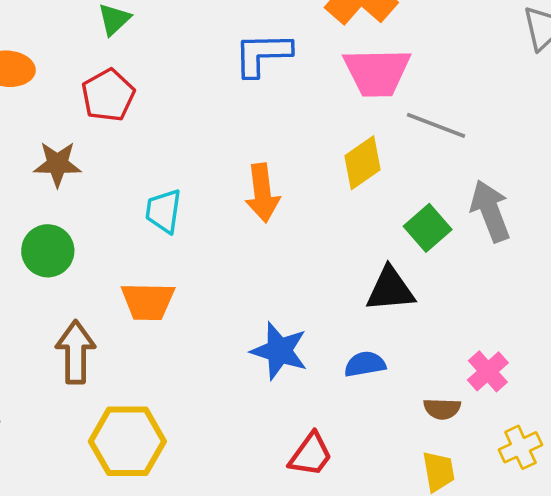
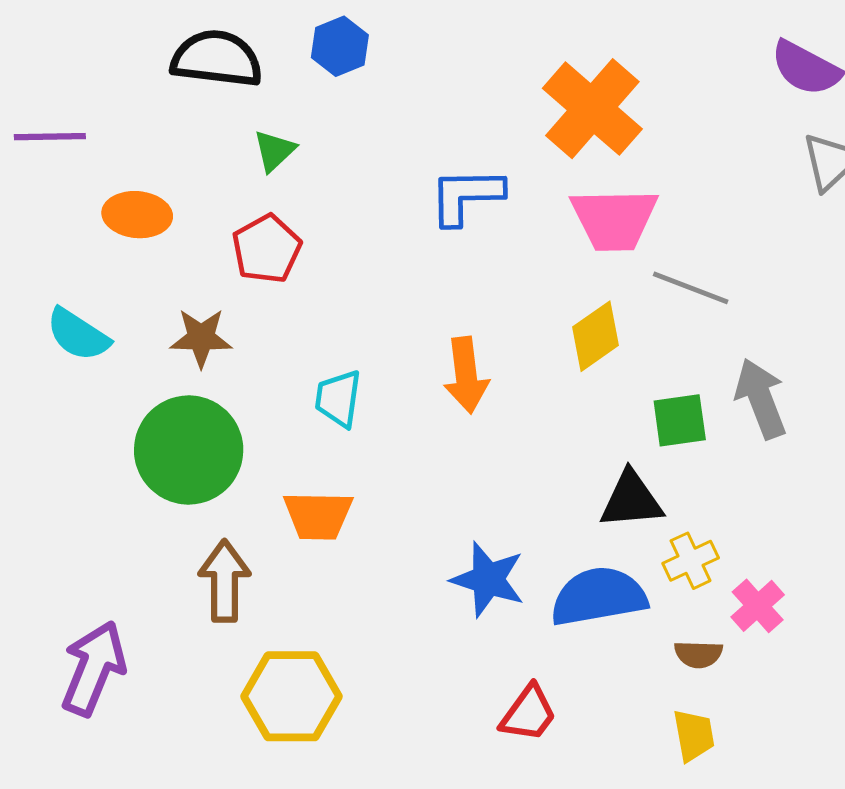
green square: (428, 228) -> (680, 420), turned 33
green circle: (48, 251) -> (189, 450), size x1.6
blue semicircle: (365, 364) -> (599, 597), size x1.8
yellow cross: (520, 447) -> (691, 561), moved

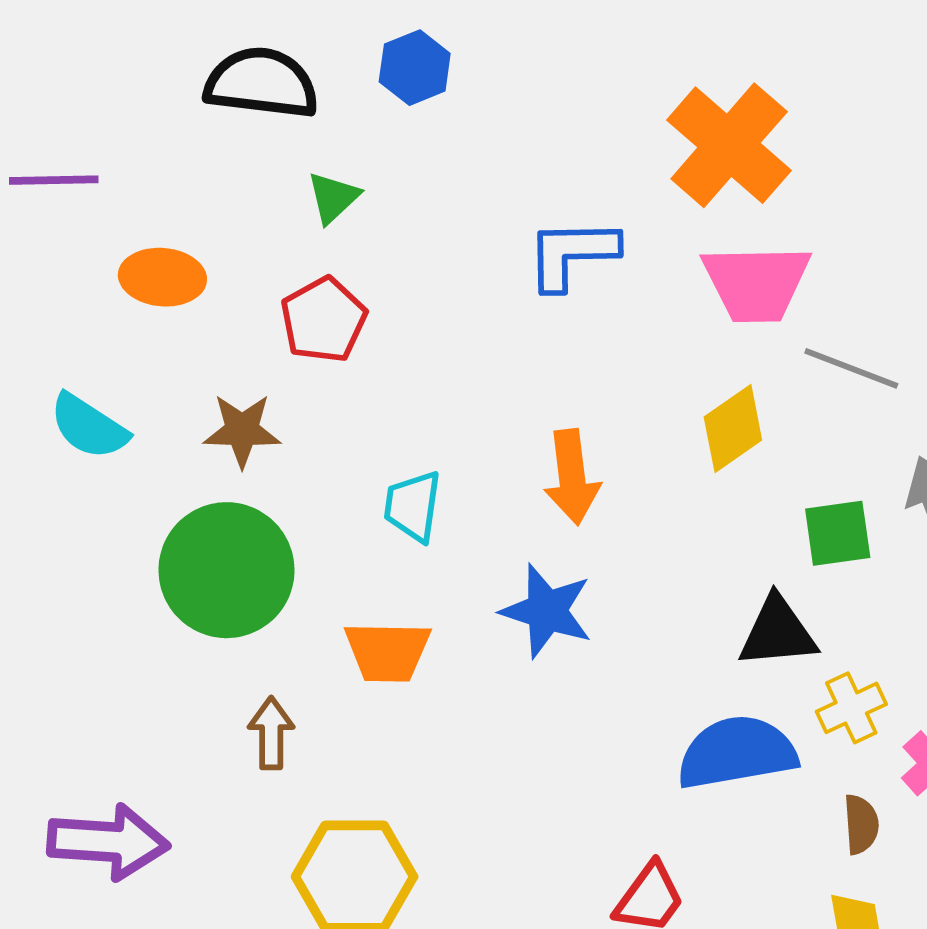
blue star: (488, 579) -> (547, 611), moved
brown arrow: (224, 581) -> (271, 733), size x0.7
brown semicircle: (698, 654) -> (861, 824), turned -96
purple arrow: (94, 668) -> (108, 842), turned 72

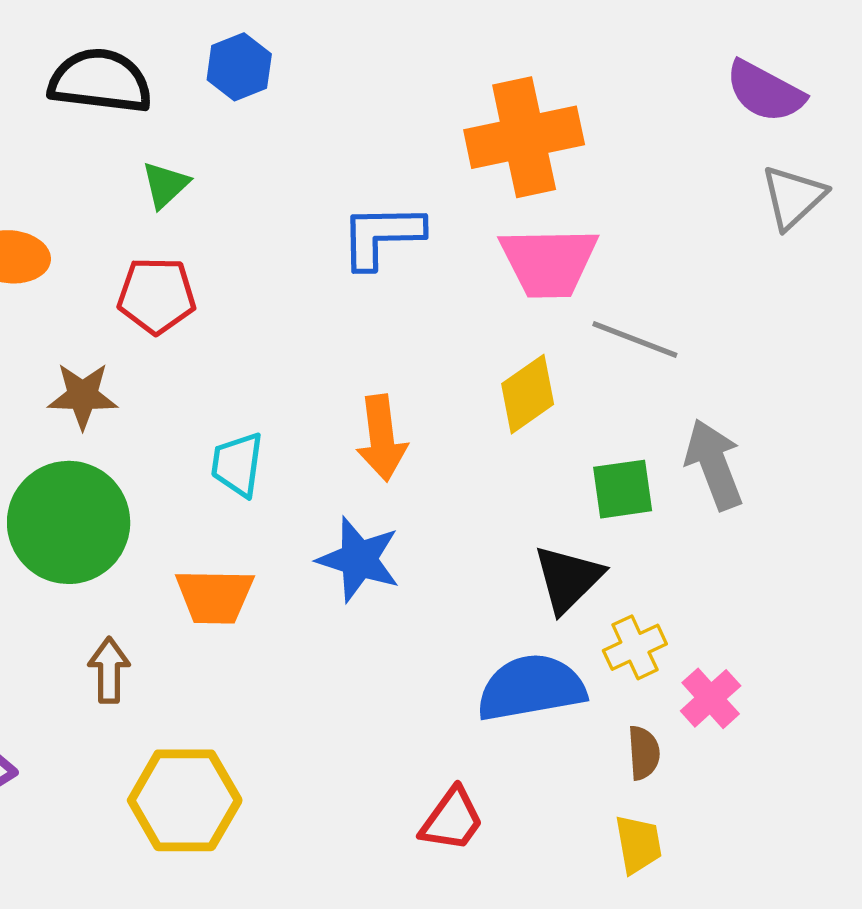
orange cross: (729, 145) -> (524, 137), turned 37
red pentagon: (324, 320) -> (157, 296), turned 30
black triangle: (778, 632) -> (568, 579), turned -40

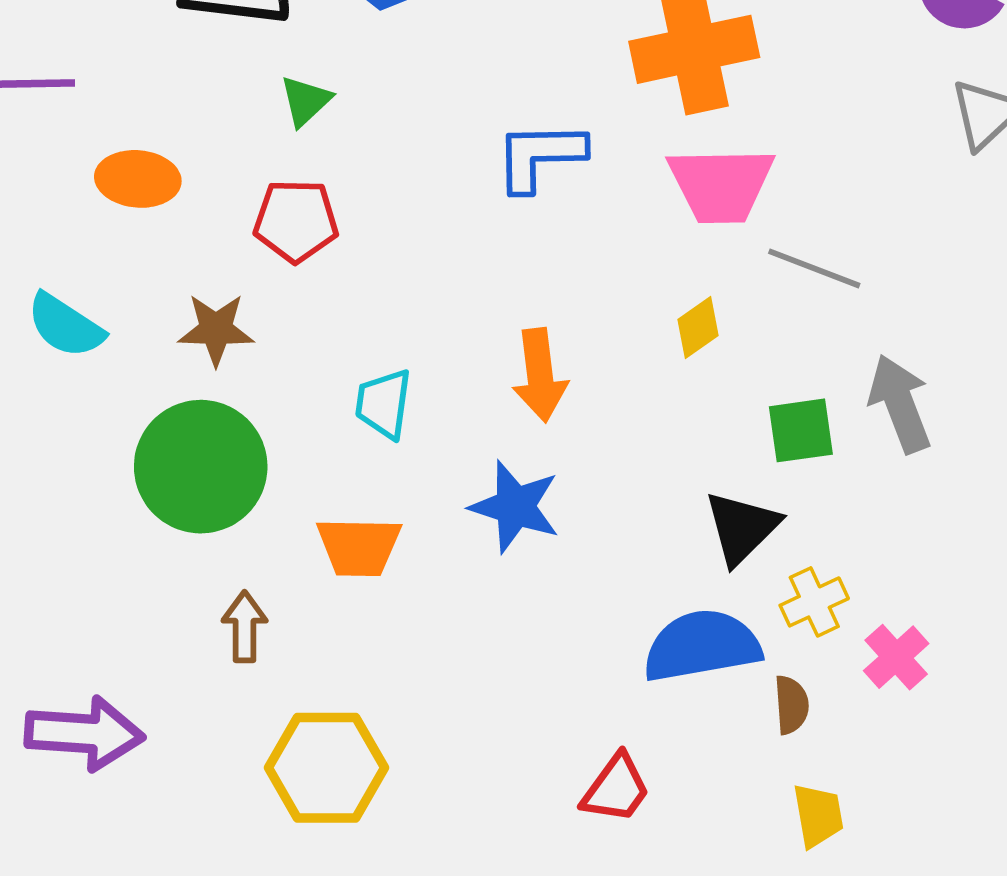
yellow diamond: (528, 394) -> (698, 328), size x0.7
brown semicircle: (644, 753) -> (791, 705), moved

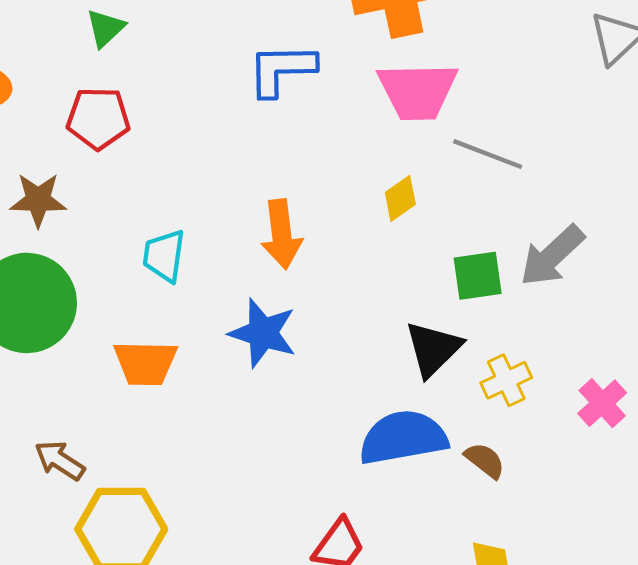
gray arrow: (900, 404) -> (552, 256), turned -112
yellow cross: (814, 602) -> (506, 380), moved
brown arrow: (245, 627) -> (60, 460), moved, turned -57
pink cross: (896, 657) -> (602, 403), moved
brown semicircle: (791, 705) -> (485, 460), moved, turned -48

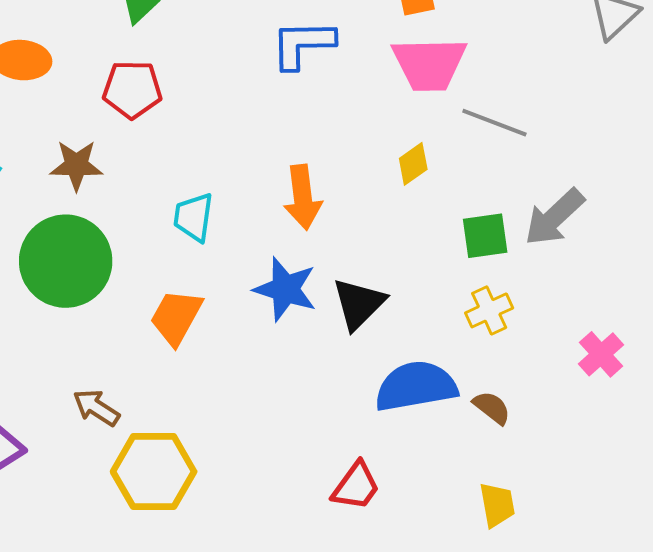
black triangle: (433, 349) -> (359, 304), moved
orange trapezoid: (146, 363) -> (176, 317), turned 118
yellow cross: (506, 380) -> (489, 310), moved

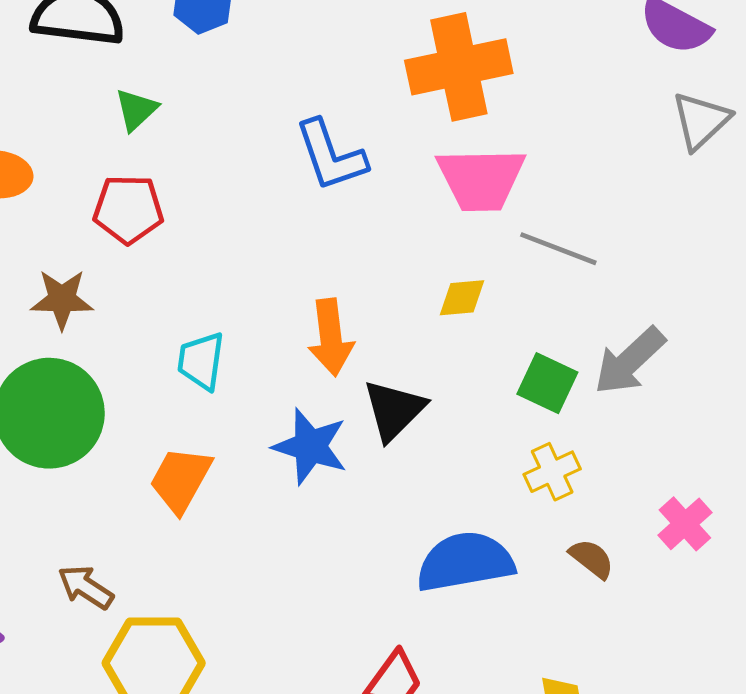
blue L-shape: (303, 44) -> (331, 155), turned -108
yellow diamond: (413, 164) -> (462, 298), turned 30
green square: (485, 236) -> (547, 383), turned 33
black triangle: (359, 304) -> (394, 410), moved
brown semicircle: (492, 408) -> (592, 559), moved

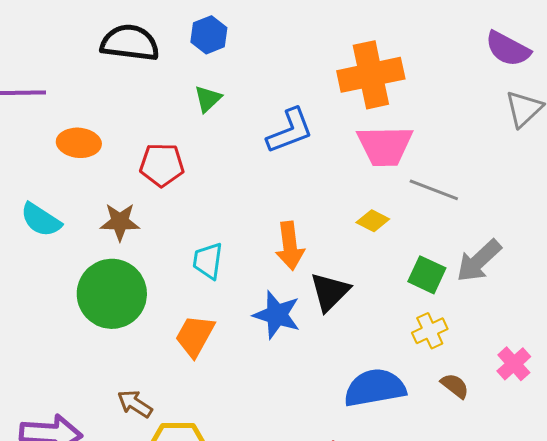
green triangle: (136, 110) -> (208, 99), moved
blue L-shape: (331, 155) -> (290, 131), turned -92
yellow diamond: (462, 298) -> (373, 221), turned 32

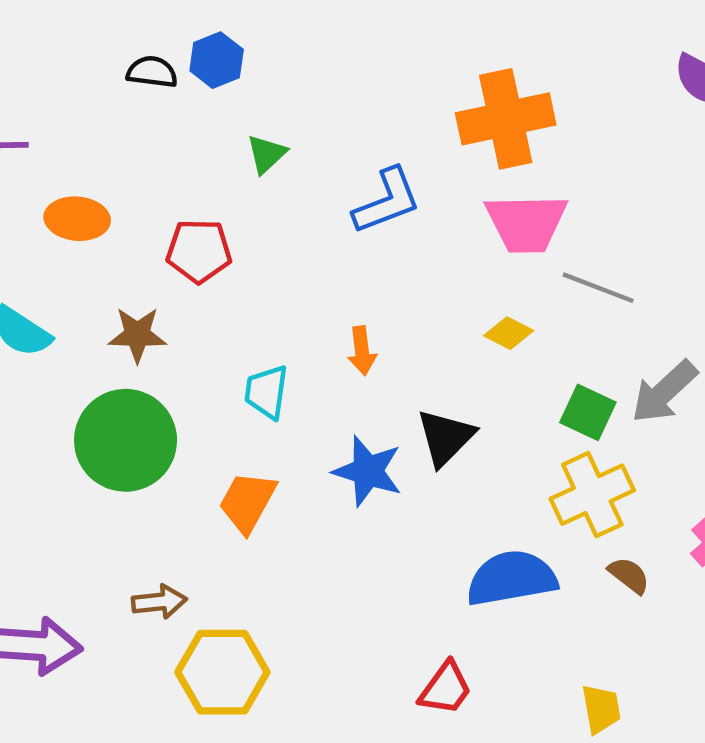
blue hexagon: (209, 35) -> (217, 60), moved
black semicircle: (130, 43) -> (152, 72), size x0.6
orange arrow: (290, 246) -> (362, 351), moved, size x0.7
yellow cross: (430, 331) -> (592, 495), size x1.6
brown arrow: (135, 404) -> (159, 602), turned 141

